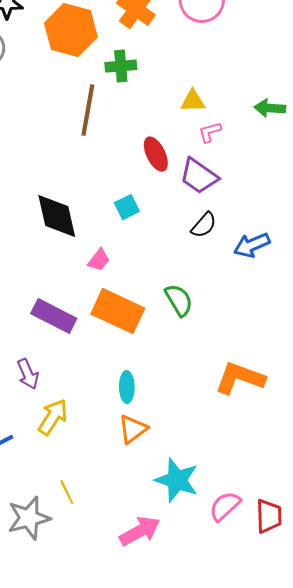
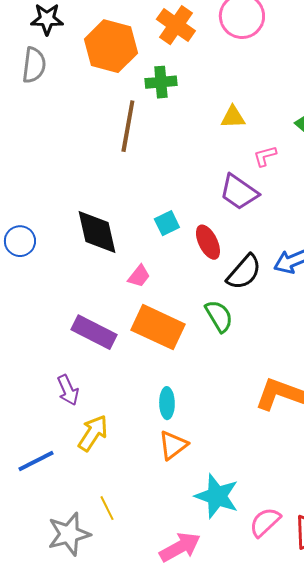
pink L-shape: (210, 132) -> (265, 156), moved
red ellipse: (156, 154) -> (208, 242), moved
black semicircle: (204, 225) -> (244, 272), moved, size x1.4

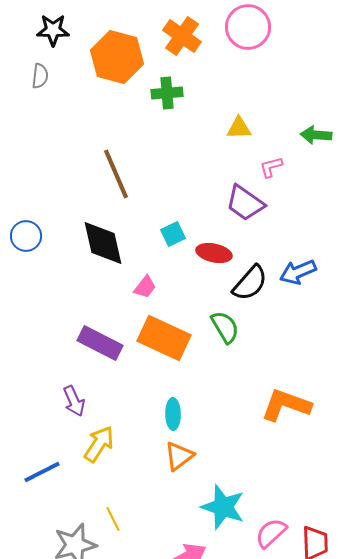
gray semicircle: (34, 65) -> (40, 76), size x0.7
brown line: (128, 126) -> (116, 174), moved, turned -33
blue circle: (20, 241) -> (26, 236), moved
red ellipse: (208, 242) -> (214, 253), turned -52

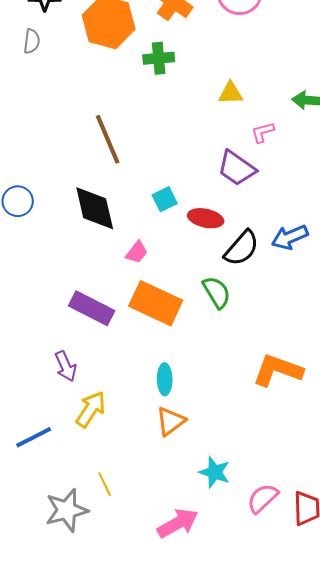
cyan star: (223, 507) -> (215, 472), size x0.7

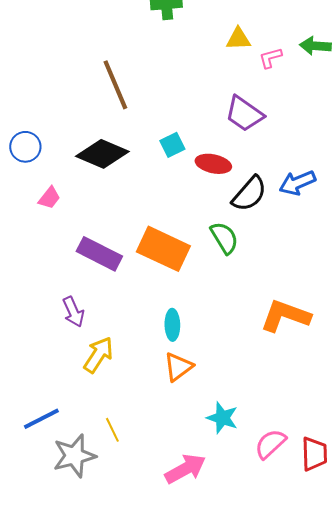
pink L-shape: (263, 132) -> (270, 58), moved
black diamond: (95, 208) -> (102, 154), turned -54
pink trapezoid: (137, 252) -> (49, 198), moved
blue line: (34, 437) -> (41, 419), moved

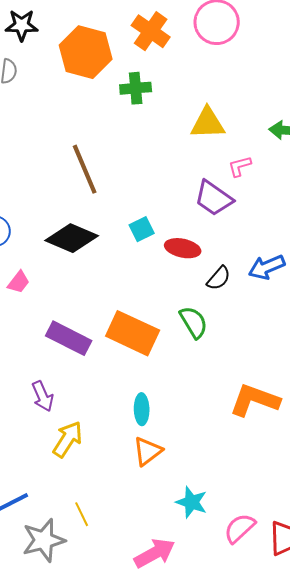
yellow triangle: (238, 39) -> (208, 123), size x1.4
pink L-shape: (270, 58) -> (240, 166), moved
black semicircle: (249, 194) -> (219, 278), size x0.7

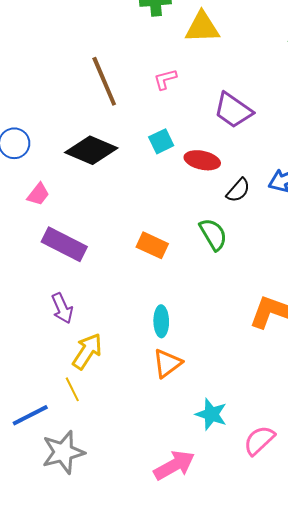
yellow triangle: (208, 123) -> (202, 27), moved
pink L-shape: (240, 166) -> (165, 79), moved
orange rectangle: (133, 333) -> (152, 245), size x0.6
purple rectangle: (69, 338) -> (64, 244), moved
yellow line: (82, 514) -> (72, 389), moved

